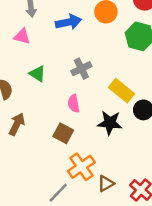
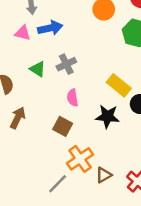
blue arrow: (68, 22) -> (50, 28), moved
gray cross: (81, 69) -> (66, 64), moved

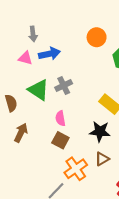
green triangle: (38, 69) -> (38, 90), size x1.5
pink semicircle: (73, 98) -> (60, 118), moved
brown triangle: (104, 175) -> (102, 159), moved

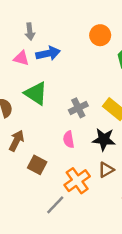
gray cross: (64, 85) -> (78, 108), moved
pink semicircle: (60, 118) -> (69, 139), moved
brown square: (60, 140) -> (37, 165), moved

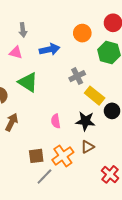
blue arrow: (48, 53) -> (50, 49), moved
gray cross: (78, 108) -> (77, 76), moved
brown square: (37, 165) -> (36, 156), moved, turned -35

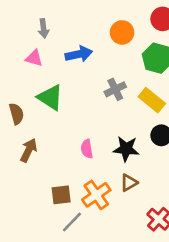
yellow rectangle: (95, 96) -> (152, 100), moved

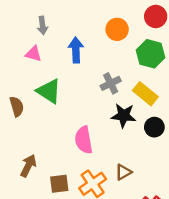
blue arrow: (79, 54) -> (76, 50), turned -80
pink semicircle: (87, 149) -> (84, 140), size x1.5
black star: (126, 149) -> (123, 116), moved
brown arrow: (29, 150) -> (28, 166), moved

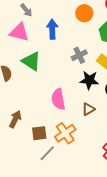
gray arrow: (42, 25) -> (26, 10), turned -32
pink triangle: (33, 54) -> (19, 32), size x1.5
brown triangle: (123, 172) -> (88, 109), moved

